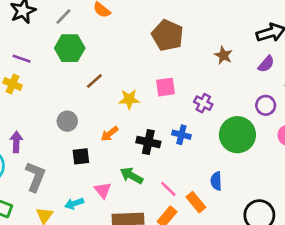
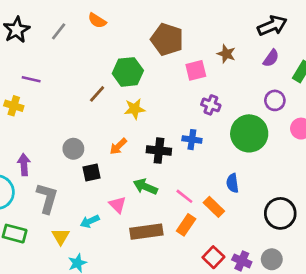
green hexagon: (70, 48) -> (128, 72), moved
purple line: (21, 59) -> (31, 79), moved
pink square: (166, 87) -> (196, 70), moved
gray circle: (67, 121) -> (73, 149), moved

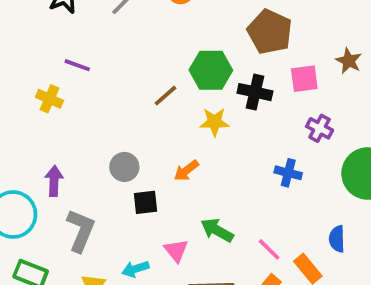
black cross: (159, 151) -> (255, 92), moved

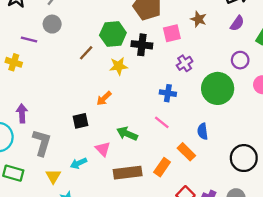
purple cross: (320, 128) -> (185, 63), turned 35
gray circle: (124, 167) -> (52, 24), moved
pink line: (269, 249) -> (162, 122), moved

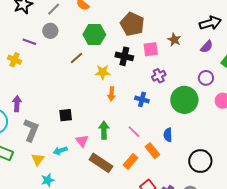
green hexagon: (113, 34) -> (94, 35), moved
orange arrow: (104, 98) -> (111, 94), moved, turned -48
pink line: (162, 122) -> (134, 132), moved
green arrow: (127, 134) -> (104, 130), turned 60
brown rectangle: (128, 173) -> (101, 163), turned 35

